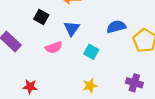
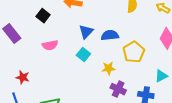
blue triangle: (72, 28) -> (86, 32), moved
yellow star: (90, 86) -> (109, 68), moved

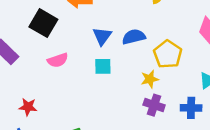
black square: (43, 16) -> (43, 23), size x1.5
cyan square: (83, 55) -> (103, 66), turned -32
yellow star: (109, 68) -> (150, 79), moved

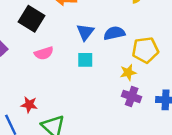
yellow pentagon: (168, 54) -> (145, 50), turned 30
red star: (28, 107) -> (29, 105), moved

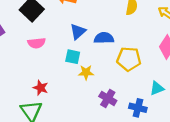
yellow star: (128, 72) -> (86, 72), moved
red star: (29, 105) -> (41, 88), moved

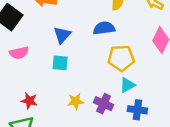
blue semicircle: (104, 38) -> (104, 28), moved
yellow star: (86, 72) -> (76, 101), moved
cyan triangle: (157, 88) -> (127, 85), moved

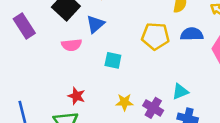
blue semicircle: (104, 28) -> (192, 34), moved
blue triangle: (62, 35) -> (95, 24), moved
yellow pentagon: (121, 58) -> (155, 36), moved

